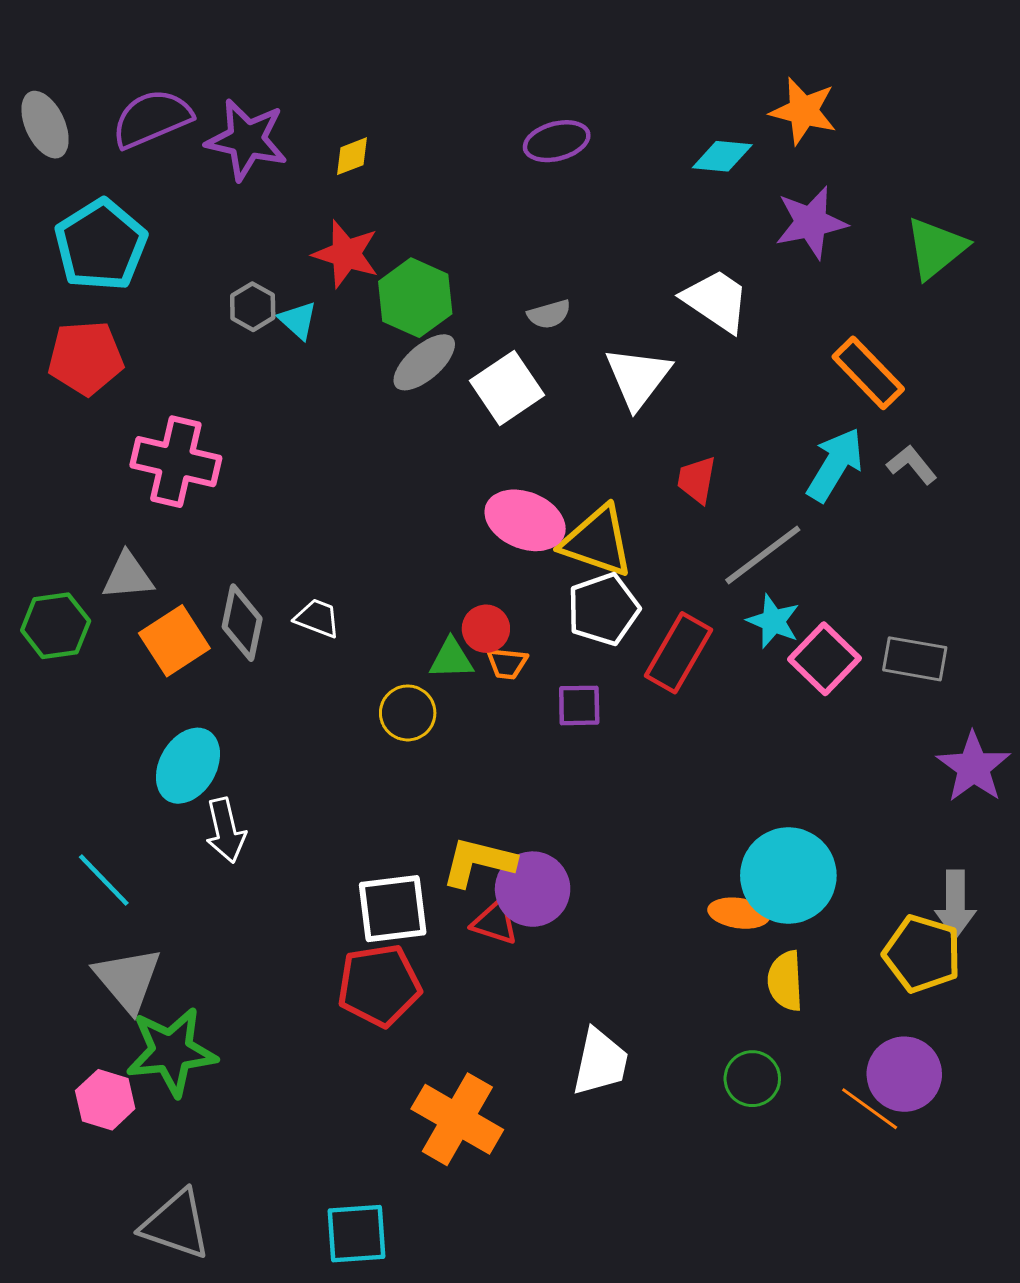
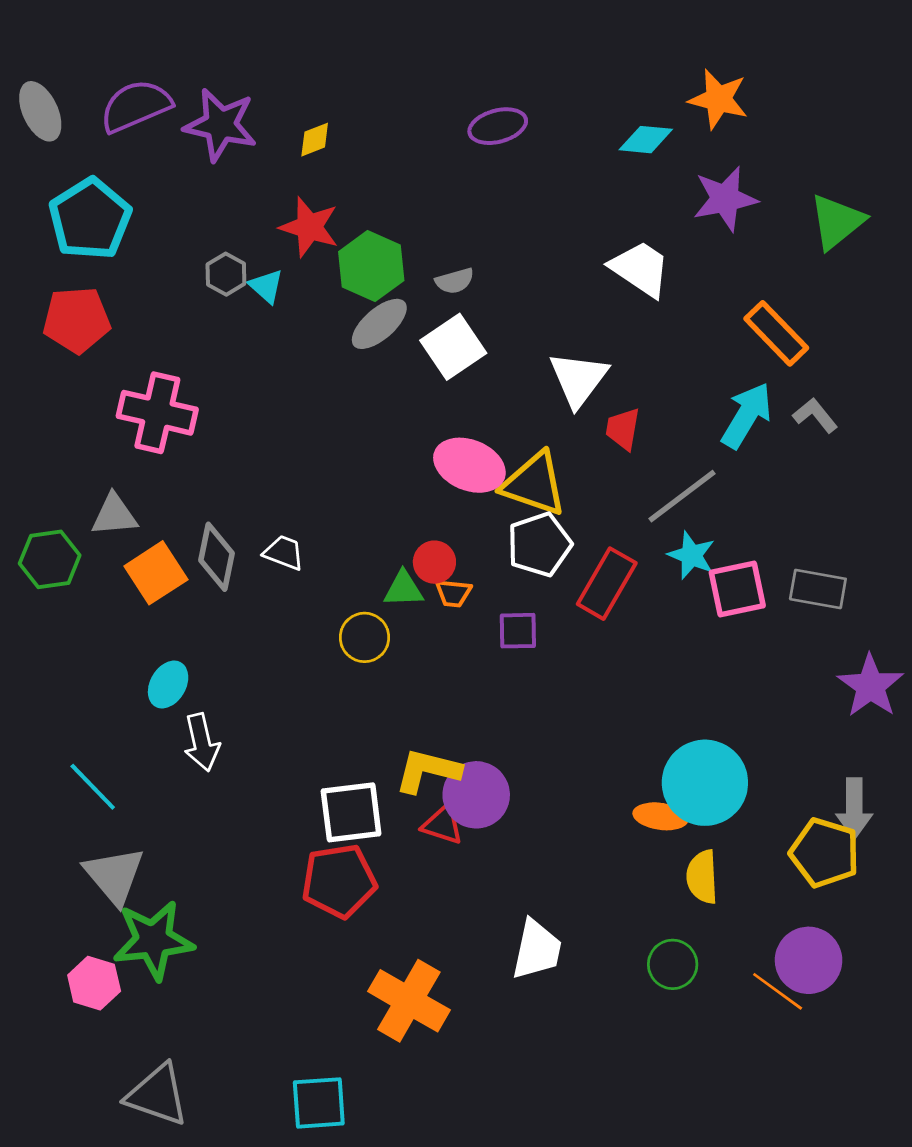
gray semicircle: (549, 314) -> (455, 281), moved
white triangle: (638, 377) -> (578, 379), moved
pink square: (825, 659) -> (737, 589), turned 34
cyan ellipse: (188, 766) -> (168, 685), size x0.7

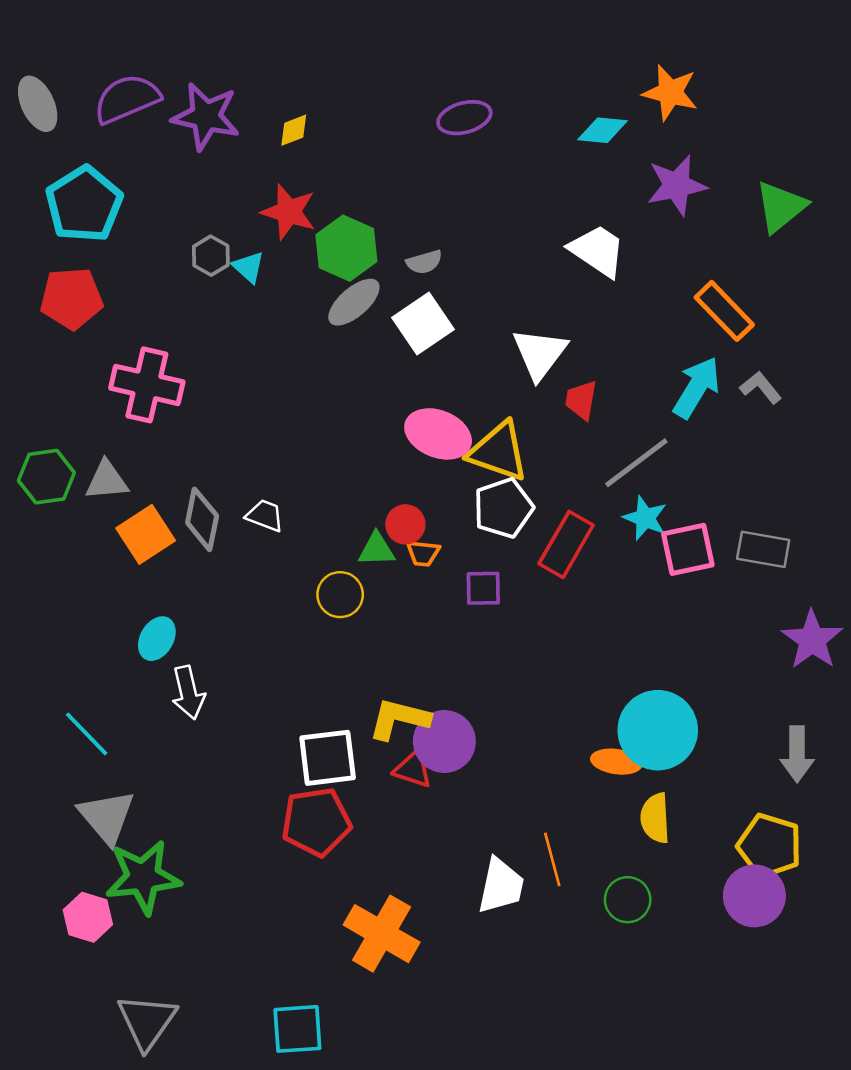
green hexagon: (50, 559) -> (46, 477), moved
yellow pentagon: (825, 853) -> (769, 846), moved
orange line: (778, 991) -> (552, 859), moved, turned 39
gray triangle: (157, 1095) -> (147, 1021), turned 46

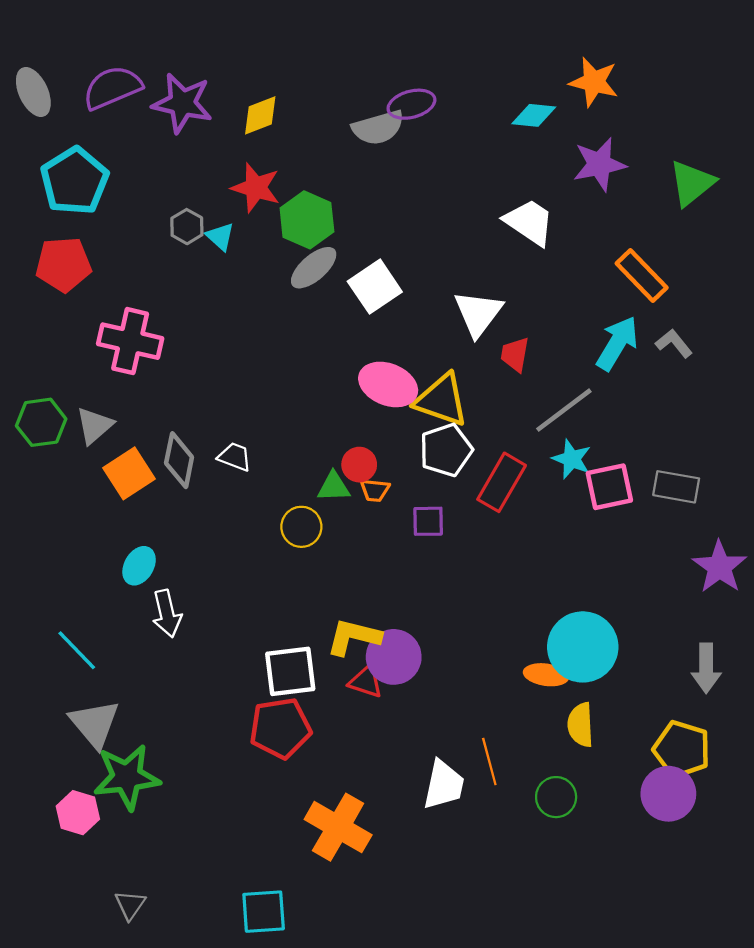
yellow diamond: (294, 130) -> (260, 115), size x1.4
gray semicircle: (424, 262) -> (378, 128), moved, size x1.6
gray triangle: (107, 480) -> (95, 426), turned -36
gray triangle: (147, 1021) -> (130, 905), size x0.6

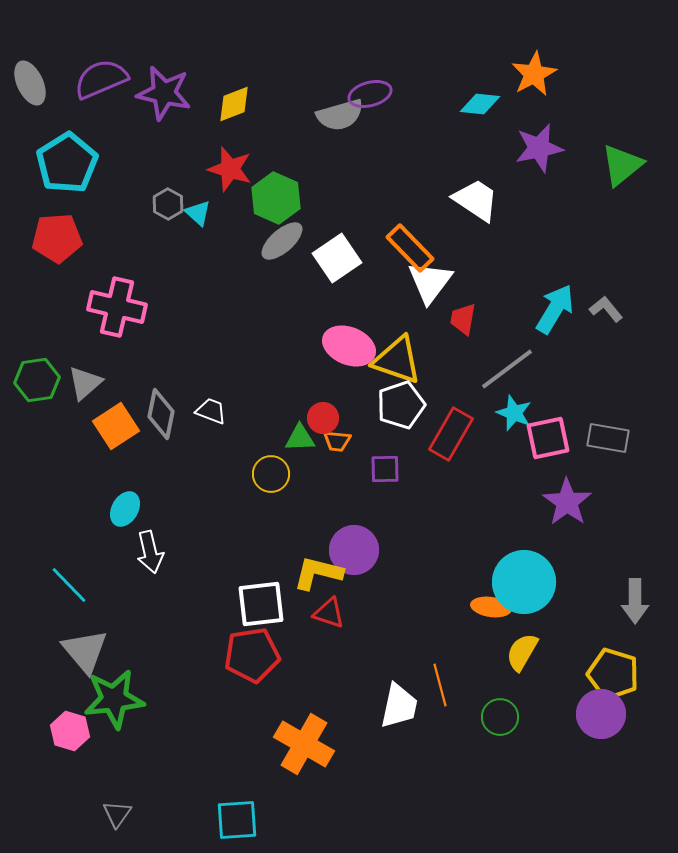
orange star: (594, 82) -> (534, 74), turned 30
orange rectangle: (642, 275) -> (410, 248), moved
purple star: (720, 567) -> (567, 502), moved
purple circle: (394, 657) -> (354, 550), moved
yellow semicircle: (581, 725) -> (522, 652), turned 33

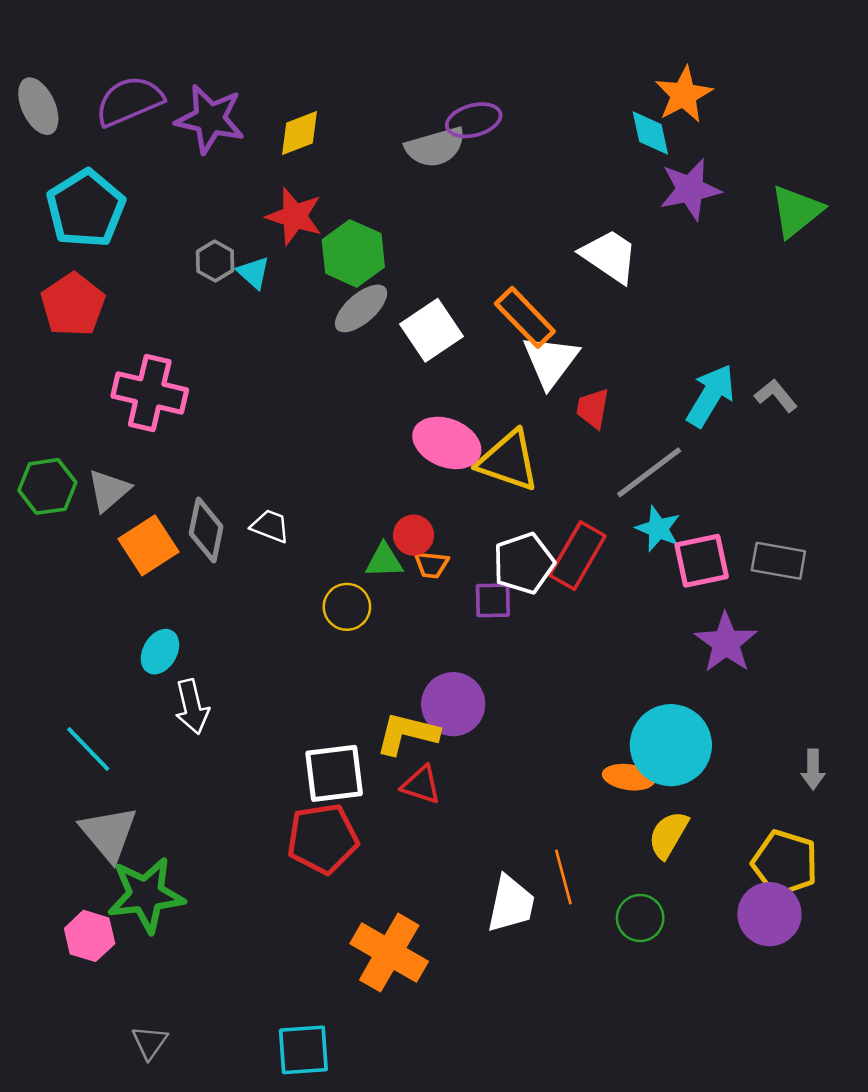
cyan diamond: (480, 104) -> (650, 133), moved, turned 72
red pentagon: (57, 238) -> (73, 305), turned -30
white pentagon: (401, 405) -> (524, 563), moved
gray arrow: (635, 601) -> (813, 769), size x0.7

